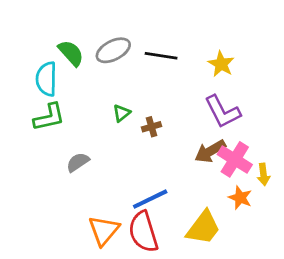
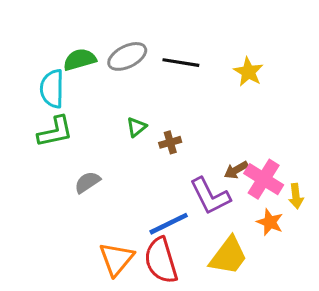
green semicircle: (71, 53) -> (80, 60), turned -64
purple L-shape: (222, 112) -> (210, 196), moved
brown arrow: (210, 151) -> (236, 170), size x0.7

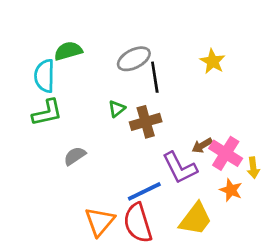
gray ellipse: (127, 56) -> (134, 59), moved
black line: (181, 63) -> (155, 77), moved, turned 72
brown cross: (170, 142) -> (146, 122), size x1.6

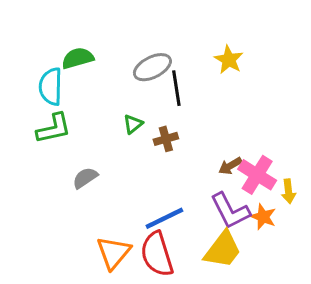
yellow star: (213, 61) -> (229, 60), moved
brown cross: (146, 122) -> (166, 139), size x0.7
purple L-shape: (180, 168) -> (230, 211), moved

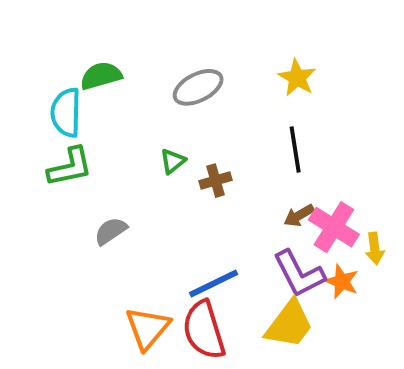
black line: (176, 88) -> (295, 149), moved

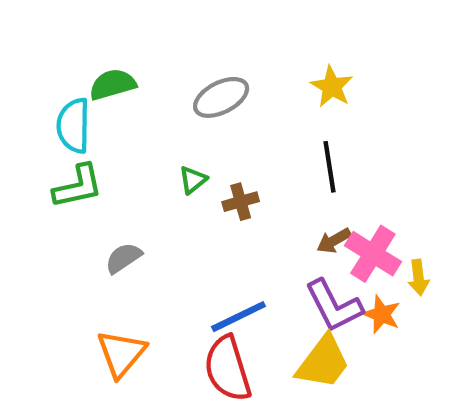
orange triangle: (148, 328) -> (121, 353), moved

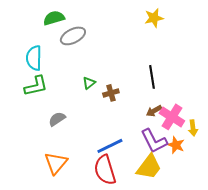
green semicircle: (113, 84) -> (54, 18), moved
yellow star: (332, 87) -> (154, 18), moved, turned 30
gray ellipse: (221, 97) -> (73, 36), moved

